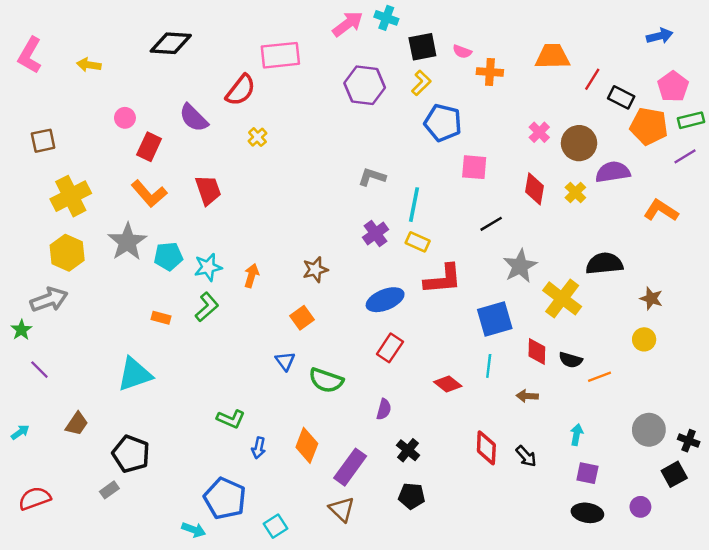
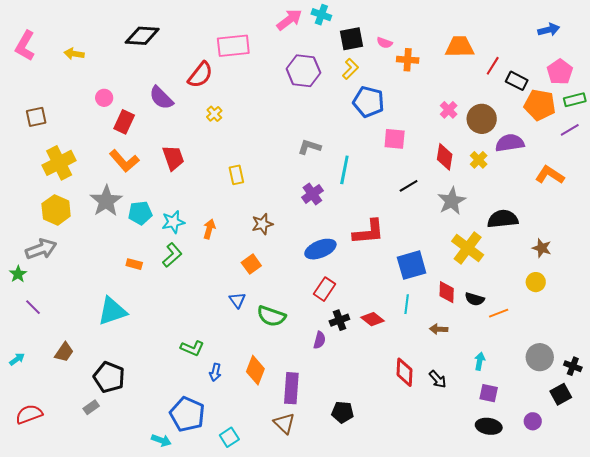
yellow rectangle: (418, 242) -> (236, 175), moved, turned 54
gray star: (520, 266) -> (452, 201), moved
black cross: (408, 450) -> (339, 320), moved, turned 30
purple rectangle: (350, 467) -> (291, 388), turned -32

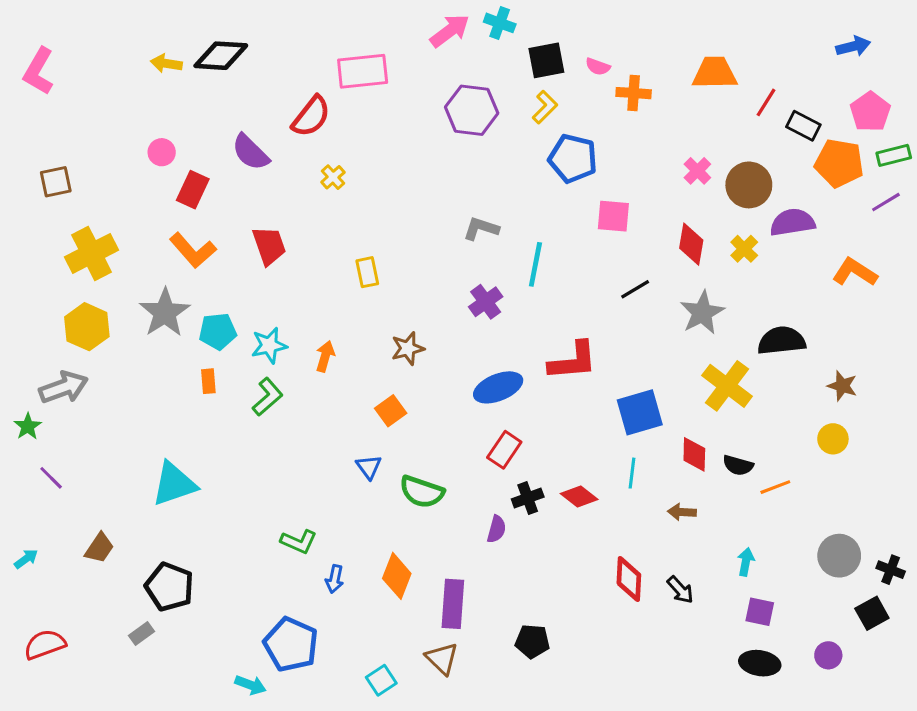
yellow arrow: (74, 54) -> (166, 63), moved
orange rectangle: (134, 264) -> (208, 381), moved, turned 70
cyan square: (229, 437) -> (381, 680), moved

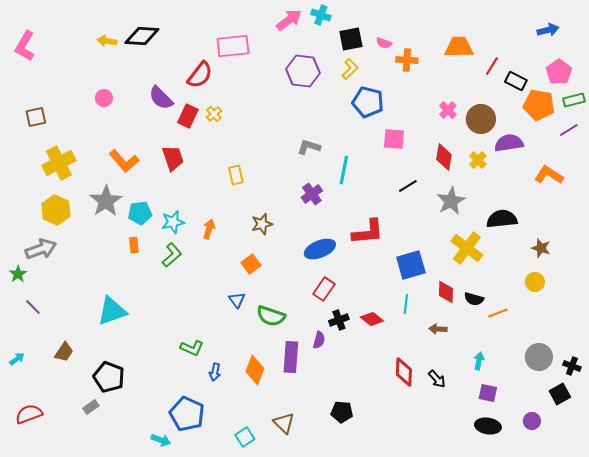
red rectangle: (193, 190) -> (188, 116), moved
purple rectangle: (453, 604) -> (291, 357), moved

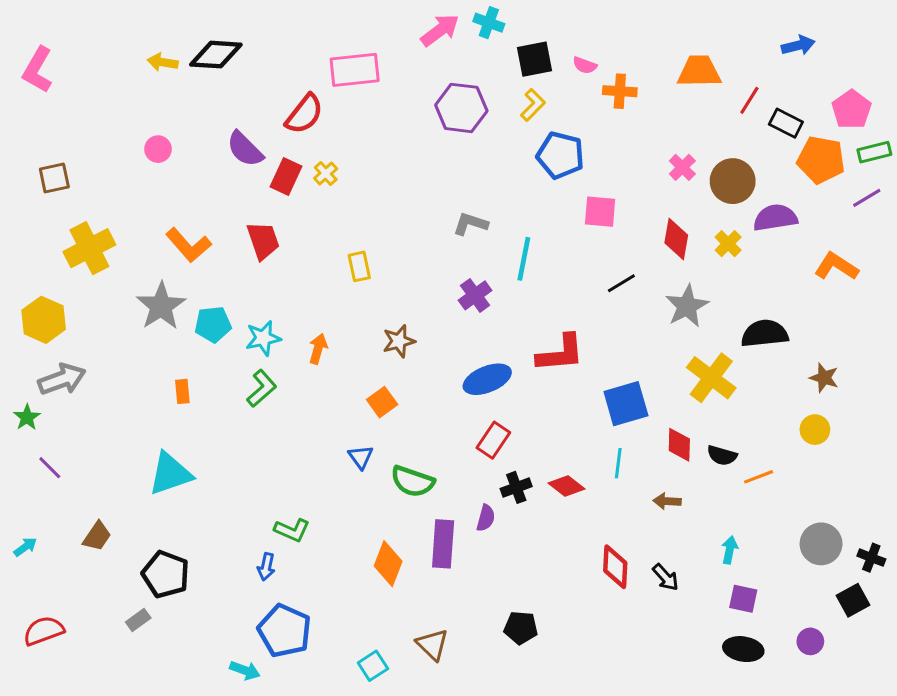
blue arrow: (548, 30) -> (798, 45), moved
yellow hexagon: (56, 210) -> (44, 320), moved
orange rectangle: (134, 245) -> (182, 391), moved
blue arrow: (215, 372) -> (266, 567), moved

